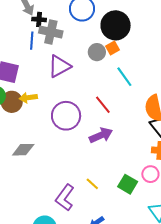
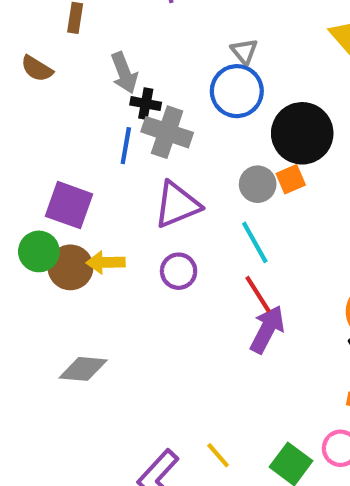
cyan line: (124, 77) -> (255, 242), moved
purple circle: (66, 116) -> (179, 271), moved, size x0.6
purple arrow: (101, 135) -> (267, 329), moved, turned -45

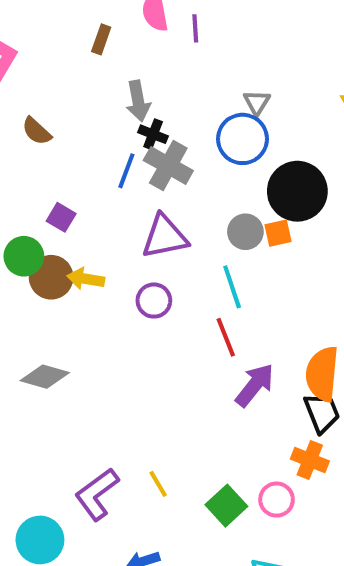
brown semicircle: (37, 69) -> (37, 131), moved
purple square: (69, 205) -> (61, 217), size x0.6
purple arrow: (267, 329) -> (255, 385), moved

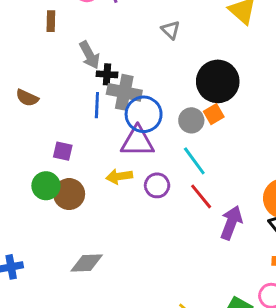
blue circle: (242, 139) -> (144, 114), moved
purple triangle: (165, 237) -> (137, 142), turned 30
yellow arrow: (86, 279) -> (119, 176), moved
purple circle: (154, 301) -> (157, 185), moved

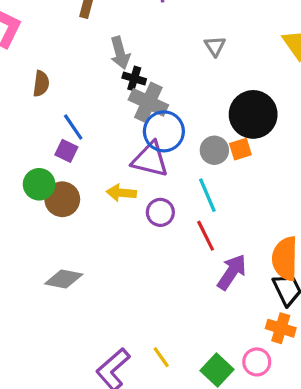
brown semicircle: (27, 98) -> (41, 84), turned -120
blue line: (97, 105) -> (73, 127), moved, turned -50

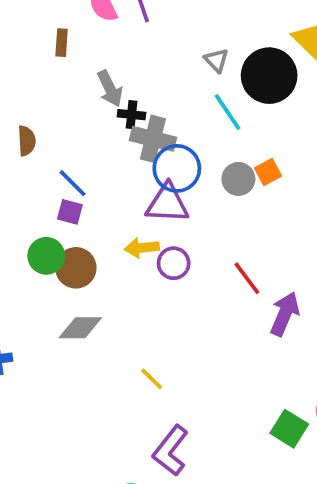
black circle: (253, 114) -> (269, 76), moved
cyan line: (207, 195) -> (228, 112), moved
purple circle: (160, 212) -> (174, 263), moved
gray diamond: (64, 279) -> (80, 328), moved
yellow line: (161, 357) -> (152, 379), moved

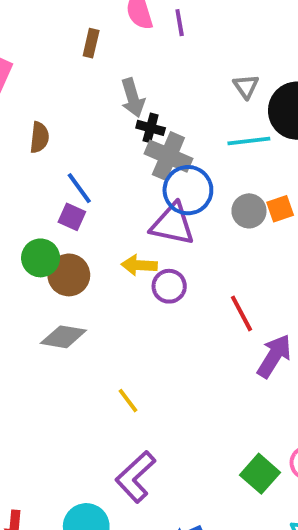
cyan line: (228, 112) -> (249, 141), turned -72

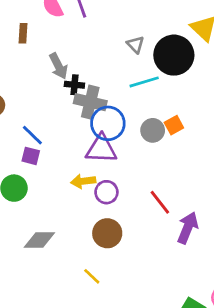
brown circle: (69, 275) -> (107, 233), moved

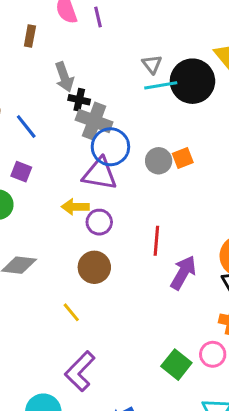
cyan line: (144, 82) -> (161, 85), moved
blue line: (32, 135) -> (26, 126), moved
red line: (160, 202) -> (156, 241), turned 35

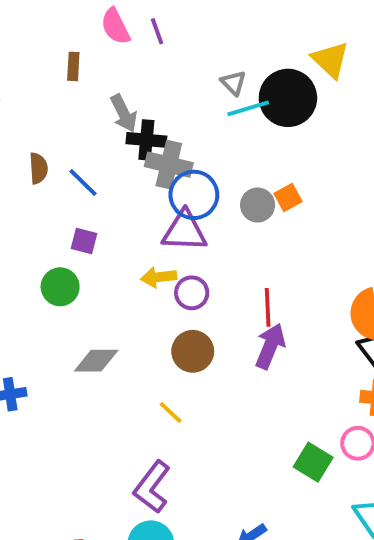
black cross: (79, 100) -> (146, 140), size x1.4
purple arrow: (183, 273) -> (270, 346), moved
purple L-shape: (80, 371) -> (152, 487), moved

